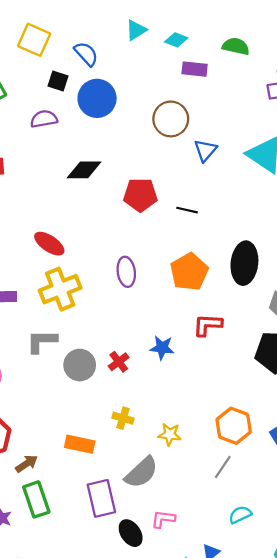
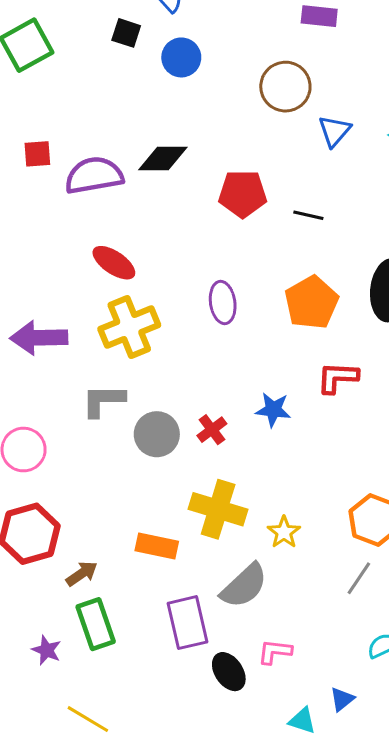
blue circle: (97, 98) -> (181, 57), size x0.7
purple semicircle: (44, 119) -> (94, 175), moved, size x1.5
yellow cross: (123, 418) -> (218, 509), size x1.8
yellow star: (170, 434) -> (284, 532), turned 30

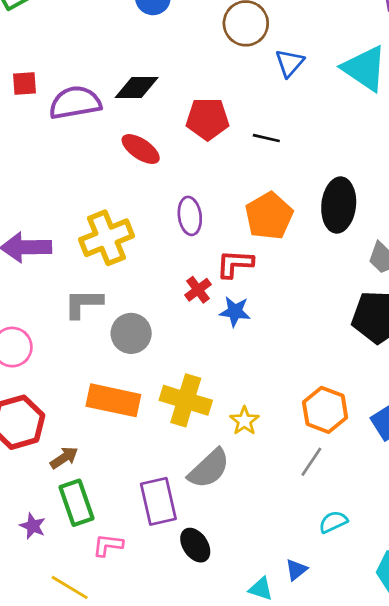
red ellipse: (114, 263) -> (141, 149), moved
red L-shape: (338, 378) -> (235, 264), moved
red cross: (212, 430) -> (198, 290), moved
orange rectangle: (157, 546) -> (113, 400), moved, size x1.4
pink L-shape: (275, 652) -> (108, 545), moved

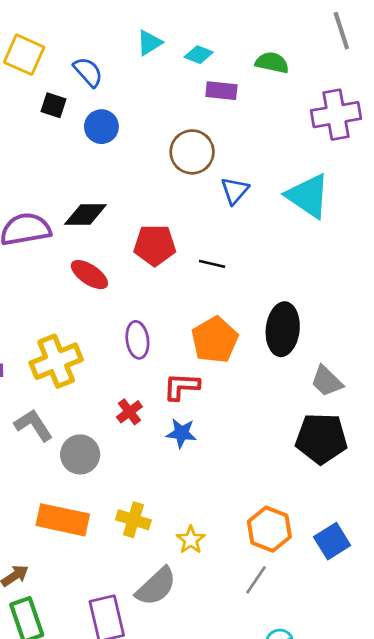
red cross: (198, 290) -> (129, 412), moved
gray L-shape: (83, 303) -> (33, 425), turned 57
yellow cross: (186, 400) -> (133, 520), size x0.7

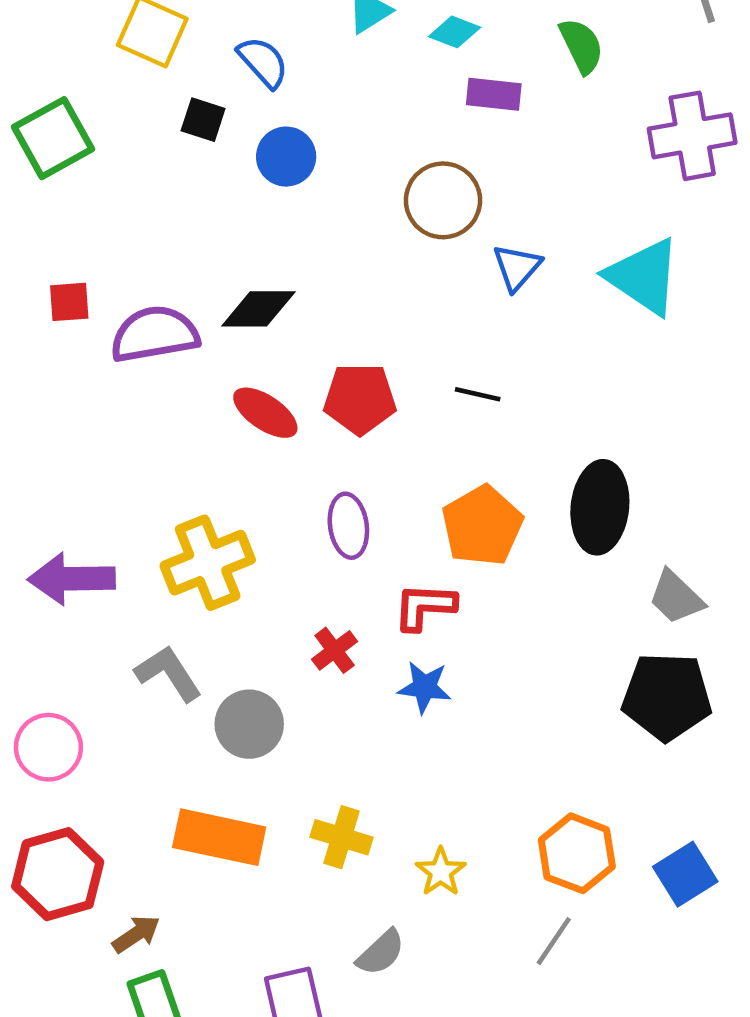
green semicircle: (272, 63) -> (581, 46), turned 52
red pentagon: (155, 245) -> (360, 399), moved
gray semicircle: (156, 586) -> (381, 953), size x0.7

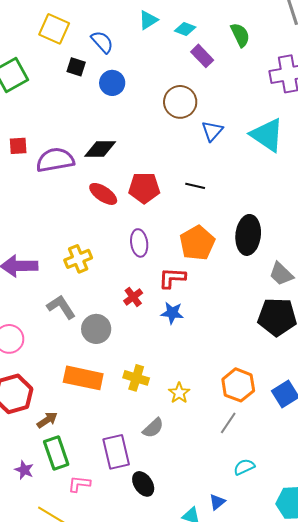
purple rectangle: (494, 94) -> (202, 56), turned 40
yellow cross: (208, 563) -> (78, 259), size x0.7

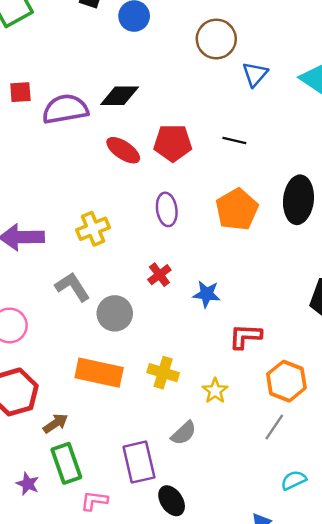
red L-shape: (172, 278) -> (245, 336), moved

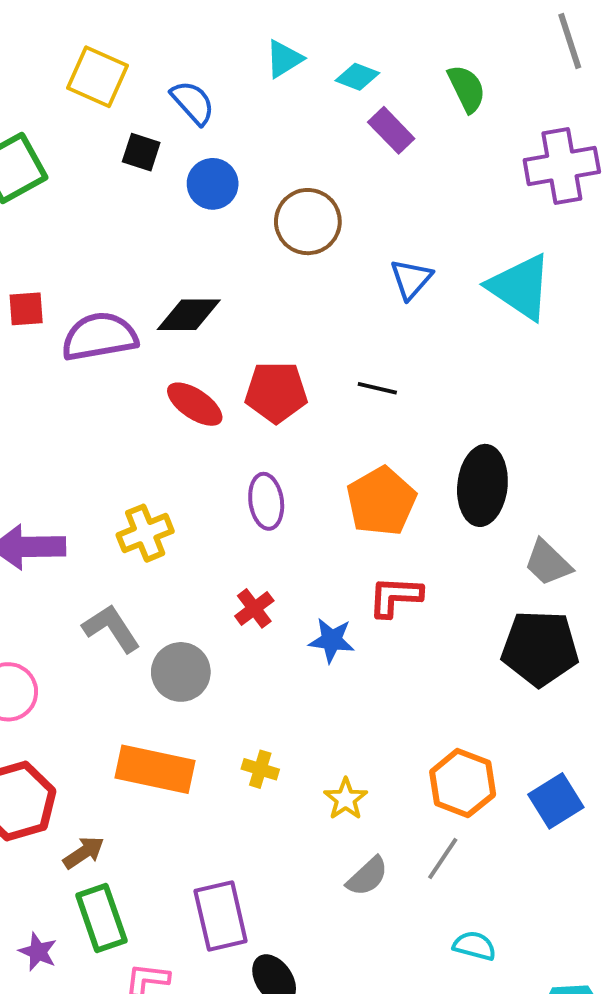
brown circle: (216, 39) -> (308, 222), moved
red L-shape: (245, 336) -> (395, 597), moved
yellow cross: (163, 373) -> (260, 769), size x0.7
gray semicircle: (184, 433) -> (367, 876), moved
cyan semicircle: (294, 480) -> (475, 946), turned 40

